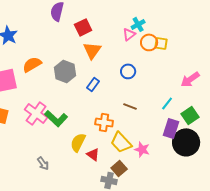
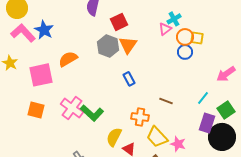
gray hexagon: (65, 71) -> (108, 46), moved
blue circle: (128, 71) -> (185, 52), moved
blue rectangle: (93, 84) -> (129, 79), turned -64

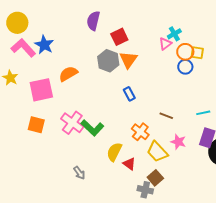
cyan line: (203, 98) -> (203, 113), turned 40
orange cross: (140, 117) -> (140, 132), turned 30
pink star: (178, 144) -> (178, 142), moved

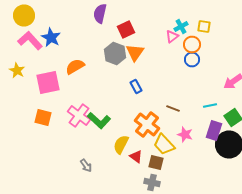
yellow square: (197, 53) -> (204, 26), moved
orange cross: (140, 132) -> (147, 124), size x1.4
brown square: (155, 178) -> (156, 162), moved, turned -35

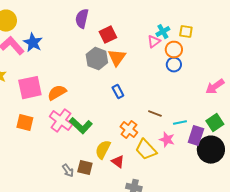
orange semicircle: (75, 66) -> (57, 93), moved
cyan line: (210, 106) -> (180, 123), moved
orange cross: (147, 124) -> (129, 130), size x0.7
brown square: (156, 162) -> (85, 168), moved

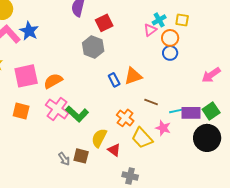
orange triangle: (117, 58) -> (133, 76), moved, turned 36
purple rectangle: (196, 136) -> (191, 113), moved, turned 72

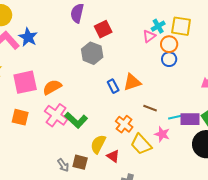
yellow square: (182, 20) -> (181, 26), size x1.5

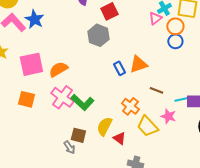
brown square: (80, 162) -> (78, 135), moved

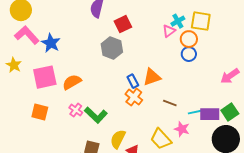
blue star: (34, 19) -> (51, 43), moved
pink cross: (62, 97) -> (76, 110), size x0.6
orange cross: (130, 106) -> (134, 97), moved

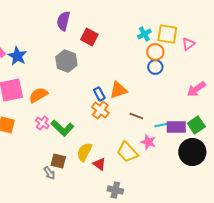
red square: (123, 24) -> (89, 37), turned -36
pink triangle: (169, 31) -> (188, 44), moved
gray hexagon: (112, 48) -> (66, 61), moved

